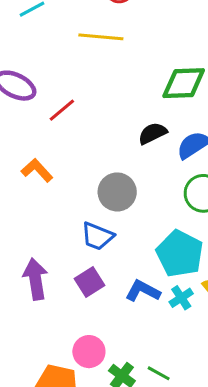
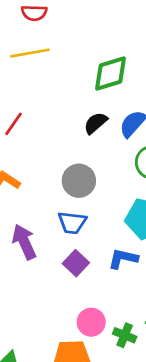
purple arrow: (35, 279) -> (24, 242), moved

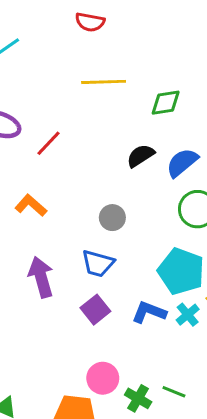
yellow line: (30, 53) -> (104, 82), moved
green diamond: (111, 73) -> (166, 103), size x0.7
gray circle: (79, 181) -> (112, 218), size x0.7

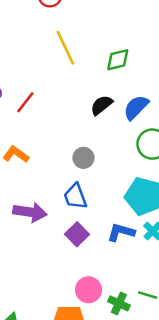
yellow line: (104, 82) -> (65, 48), turned 72
blue trapezoid: (98, 263) -> (75, 196), turned 60
purple arrow: (41, 277) -> (30, 212), turned 120

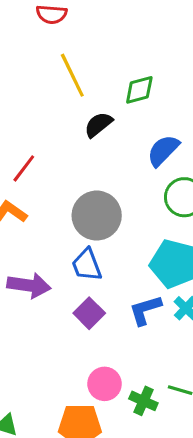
red line: (25, 102) -> (24, 168), moved
black semicircle: (102, 105) -> (98, 125), moved
gray circle: (83, 158) -> (97, 216), size x1.8
blue L-shape: (121, 232) -> (145, 310), turned -32

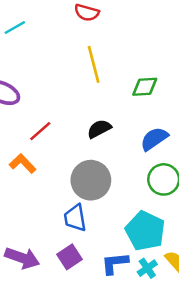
black semicircle: (98, 125) -> (99, 129), moved
purple arrow: (29, 285) -> (22, 258), moved

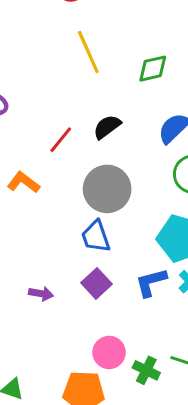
red line: (40, 131) -> (61, 140), moved
purple arrow: (22, 258) -> (41, 294), size x0.6

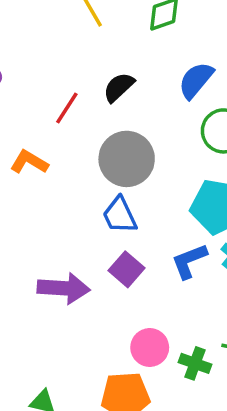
purple arrow: (41, 294) -> (64, 288), size x1.8

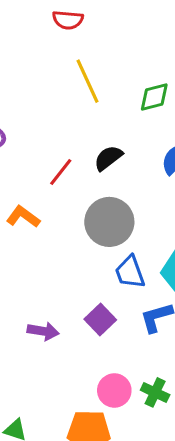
blue trapezoid: (120, 215) -> (130, 272), moved
purple arrow: (64, 288) -> (43, 331), size x0.7
green cross: (195, 363) -> (155, 392), moved

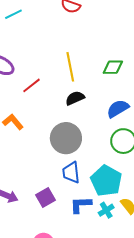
yellow line: (87, 81) -> (70, 67), moved
red line: (61, 172) -> (32, 85), moved

